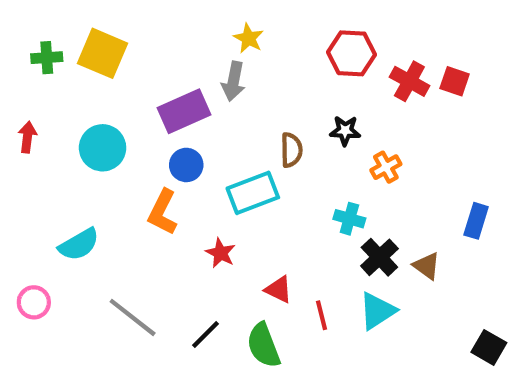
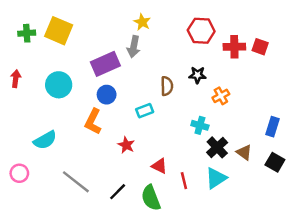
red cross: (409, 81) -> (234, 47), turned -30
cyan rectangle: (253, 193) -> (145, 111), size x0.6
black square: (489, 347) -> (275, 162), moved

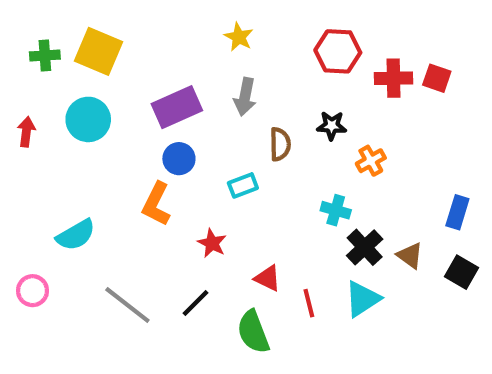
gray arrow: (134, 47) -> (245, 97), moved
cyan circle: (59, 85) -> (88, 119), moved
black line: (118, 192) -> (195, 303), moved

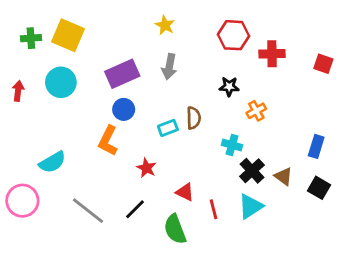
red square: (437, 78) -> (323, 64), moved
brown semicircle: (280, 144) -> (194, 118), moved
pink circle: (33, 291) -> (22, 201), size x1.5

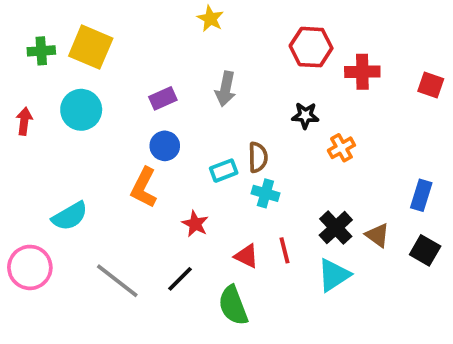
yellow star: (165, 25) -> (210, 19), moved
purple rectangle: (122, 74) -> (163, 98), size x0.6
cyan cross: (232, 145) -> (265, 193), moved
red line: (213, 209) -> (284, 250), moved

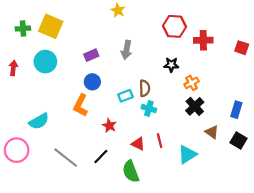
black cross: (336, 228) -> (195, 106), moved

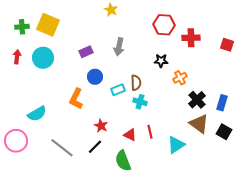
red arrow: (13, 68) -> (17, 57), moved
blue circle: (92, 82) -> (95, 77), moved
black cross: (195, 106) -> (197, 100), moved
red star: (109, 126) -> (101, 126), moved
brown triangle: (212, 132) -> (199, 124), size x1.5

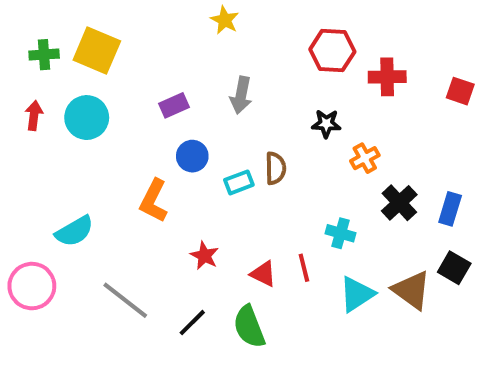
cyan cross: (140, 102) -> (340, 233), moved
brown triangle: (199, 124) -> (412, 290), moved
black line: (95, 147) -> (192, 323), moved

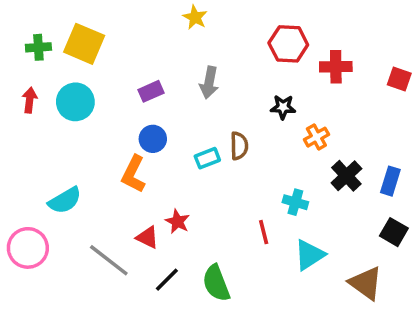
blue circle: (192, 156) -> (153, 139), moved
red triangle: (263, 274) -> (148, 237), moved
brown triangle: (412, 290) -> (366, 283), moved

